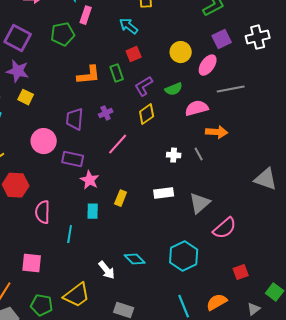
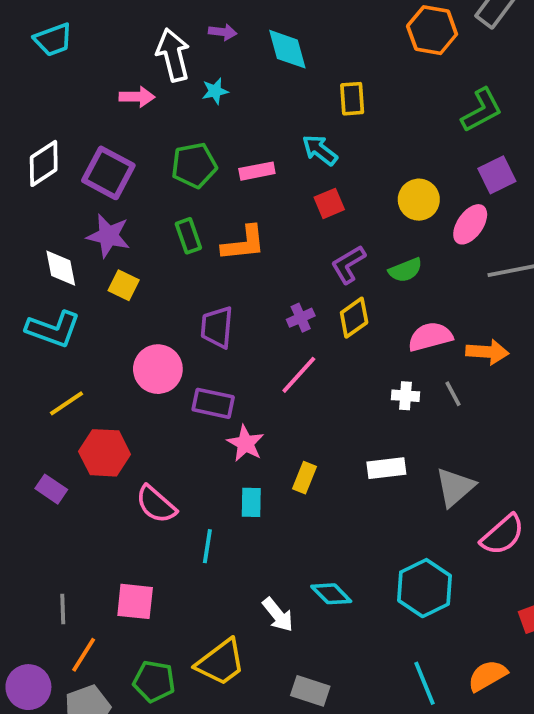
pink rectangle: (86, 15) -> (257, 171), moved, turned 60
green rectangle: (117, 73) -> (188, 236), moved
pink semicircle: (197, 108) -> (430, 337), moved
purple cross: (106, 113) -> (301, 318), moved
pink semicircle: (43, 212) -> (156, 504), turned -50

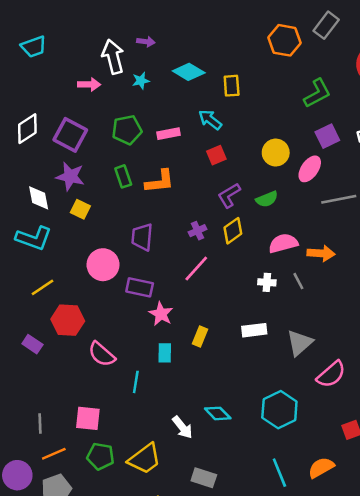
cyan diamond: (287, 49) -> (189, 72), moved, turned -44
orange line: (84, 655) -> (54, 454), turned 35
green pentagon: (154, 681) -> (100, 456), moved

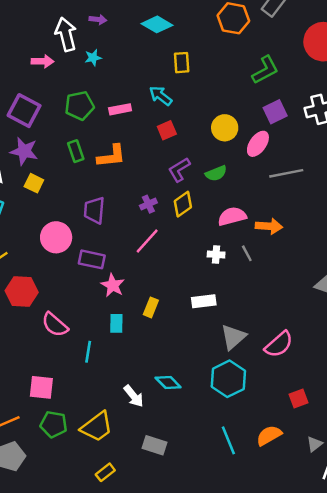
cyan diamond: (189, 72) -> (157, 24), moved
gray triangle: (300, 343) -> (233, 337), moved

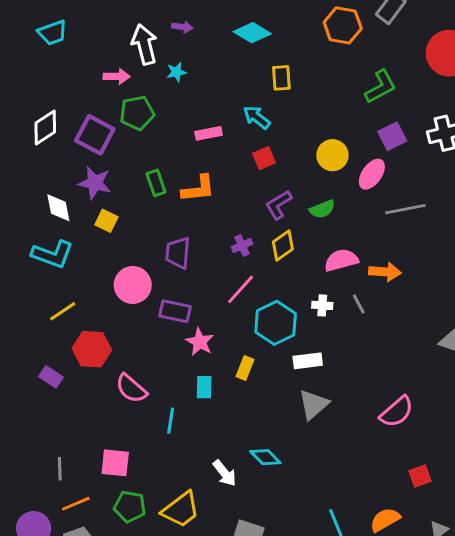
green pentagon: (79, 106) -> (137, 113), moved
gray triangle: (233, 337) -> (314, 405), moved
cyan hexagon: (228, 379) -> (276, 323), moved

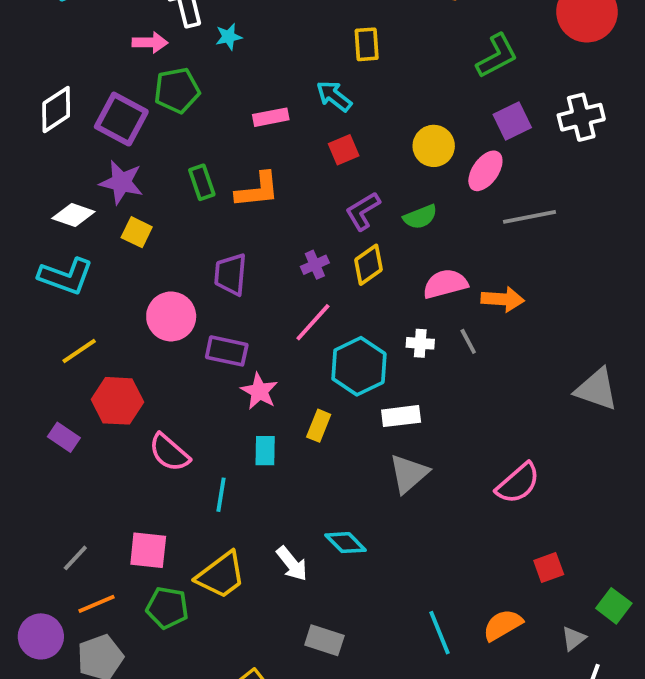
white diamond: (58, 208) -> (73, 215), turned -60
gray line: (60, 469) -> (75, 558), turned 45
yellow trapezoid: (181, 510) -> (221, 575), moved

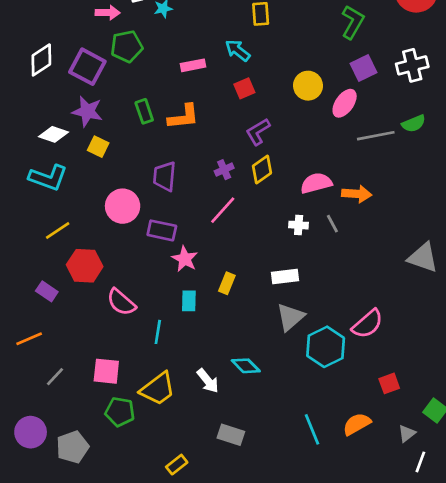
green L-shape: (497, 56) -> (353, 22), turned -32
green semicircle: (420, 217) -> (414, 124), moved
cyan hexagon: (359, 366) -> (326, 347), moved
orange line: (96, 604) -> (29, 339), moved

